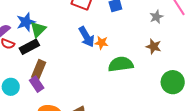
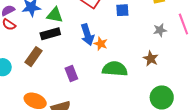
green triangle: (38, 29) -> (55, 15), moved, turned 42
black rectangle: (29, 47) -> (50, 34), moved
purple rectangle: (37, 84) -> (71, 73), moved

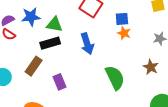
orange star: (101, 44) -> (124, 33), moved
green semicircle: (115, 69) -> (115, 78), turned 60
purple rectangle: (71, 73) -> (60, 82), moved

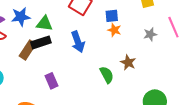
brown rectangle: (34, 66) -> (28, 50), moved
brown star: (151, 67) -> (128, 63), moved
green semicircle: (115, 78) -> (107, 75), size x0.7

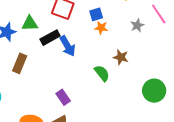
green triangle: (44, 24) -> (30, 23), moved
black rectangle: (41, 42) -> (50, 38), moved
purple rectangle: (51, 81) -> (63, 97), moved

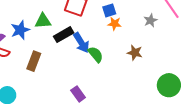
green semicircle: (102, 73) -> (96, 54), moved

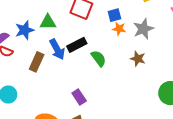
gray star: (150, 20) -> (143, 29), moved, size x1.5
black rectangle: (64, 35) -> (77, 45), moved
blue arrow: (81, 43) -> (57, 49), moved

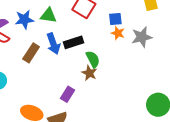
brown star: (138, 59) -> (89, 73), moved
purple rectangle: (79, 97) -> (67, 94), turned 56

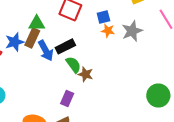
blue star: (24, 20) -> (15, 42), moved
brown rectangle: (31, 53) -> (32, 38), moved
green semicircle: (93, 59) -> (73, 65), moved

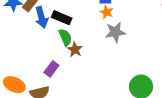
gray star: (132, 31) -> (115, 32), moved
black rectangle: (65, 46) -> (62, 18), turned 36

